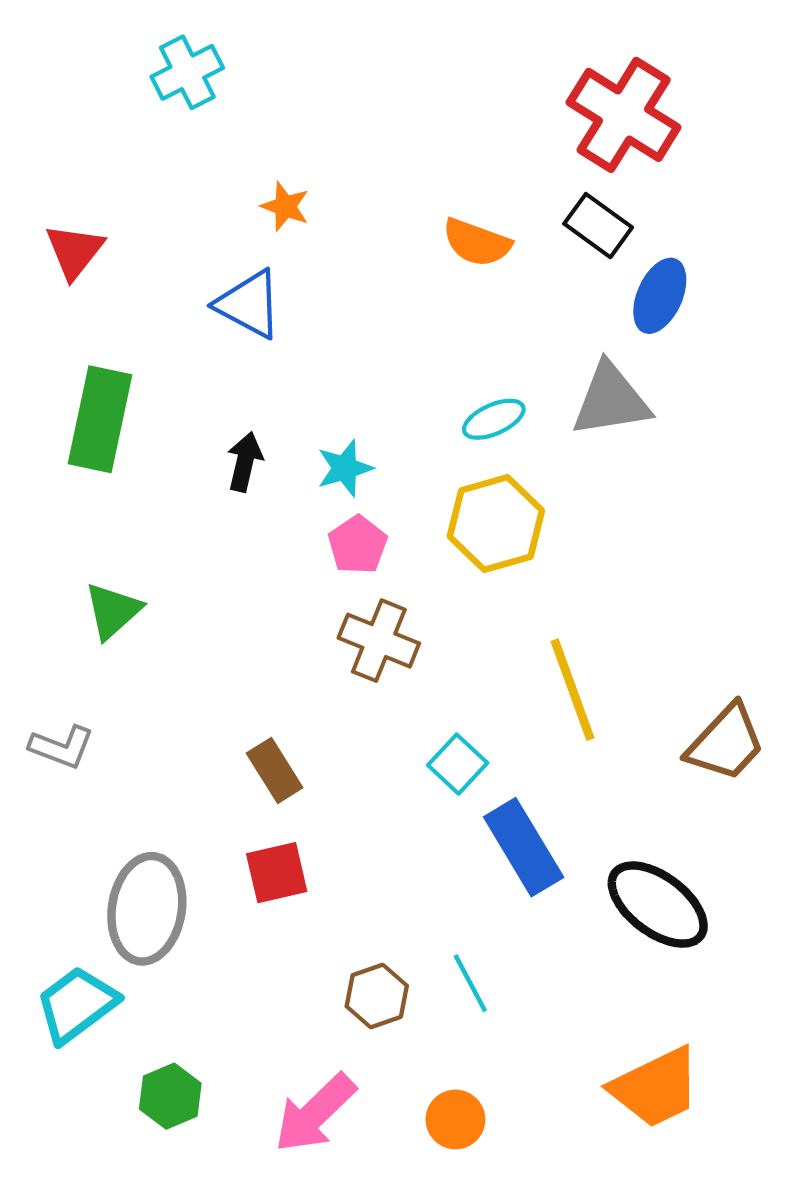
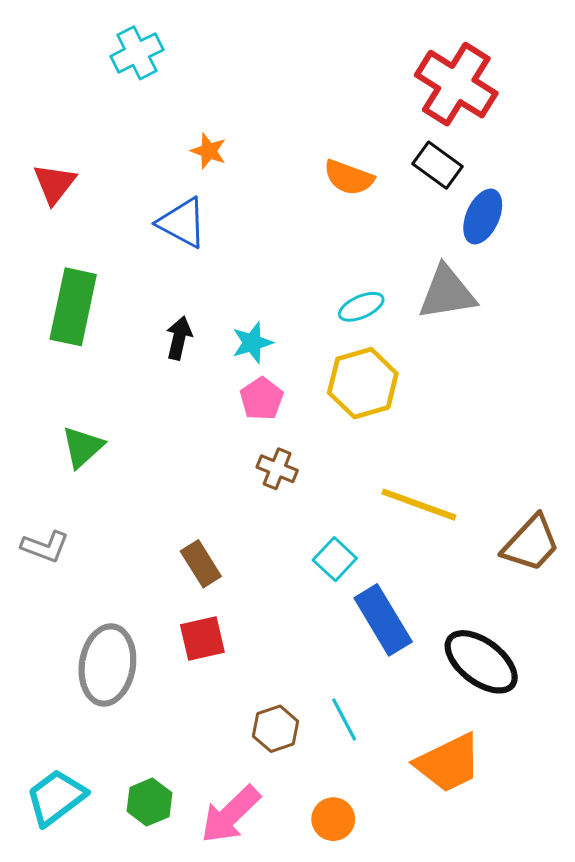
brown cross: (379, 641) -> (277, 469), size x0.7
yellow line: (573, 690) -> (419, 505), turned -50
cyan trapezoid: (77, 1005) -> (56, 797), moved
orange trapezoid: (656, 1088) -> (448, 763), moved
green hexagon: (170, 1096) -> (149, 802), moved

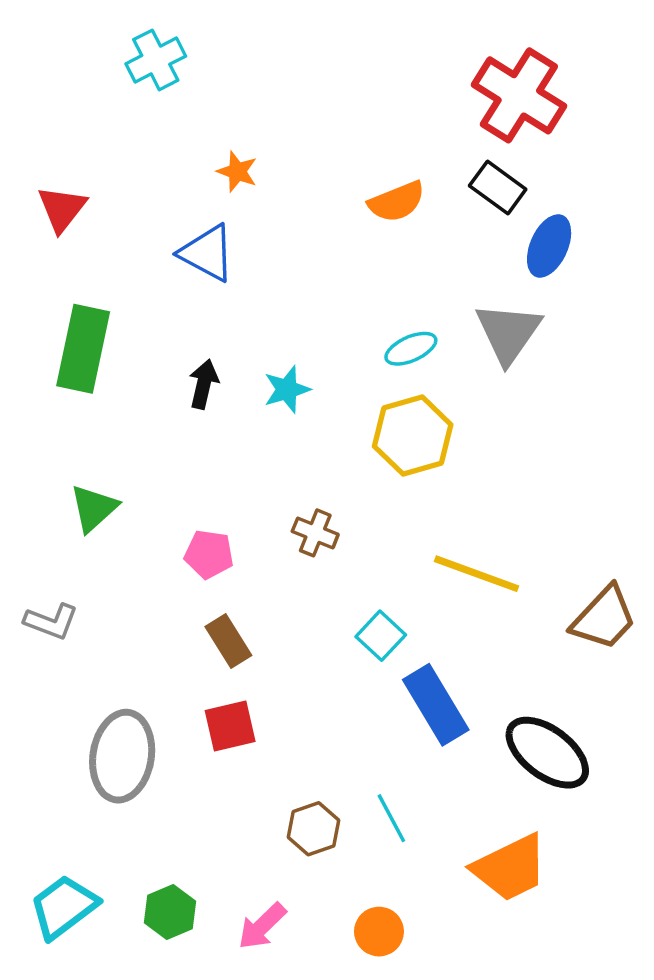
orange semicircle: (349, 178) -> (397, 202), turned -42
gray triangle: (447, 293) -> (508, 333), turned -46
pink pentagon: (262, 399) -> (209, 554), moved, turned -30
pink arrow: (230, 814) -> (262, 926), size x0.7

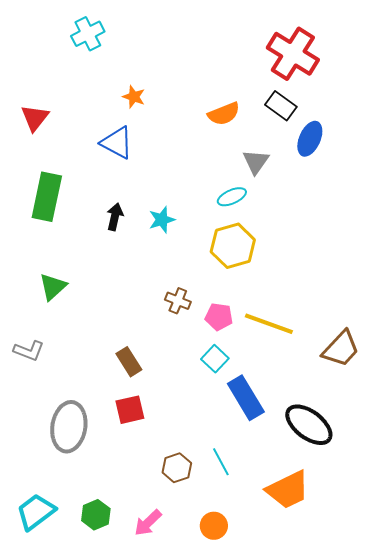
gray triangle: (508, 333) -> (256, 162), moved, size x0.7
pink pentagon: (209, 554) -> (219, 317), moved

